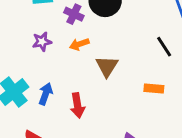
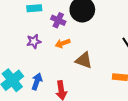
brown triangle: (107, 66) -> (84, 60), turned -42

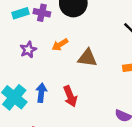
purple cross: (58, 20) -> (42, 13), moved

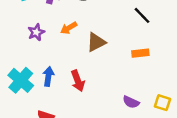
brown triangle: (87, 58) -> (96, 42), turned -36

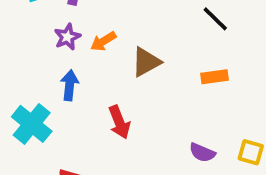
purple star: (36, 32) -> (67, 37), moved
blue arrow: (48, 76) -> (70, 85), moved

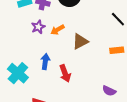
blue arrow: (70, 85) -> (45, 62), moved

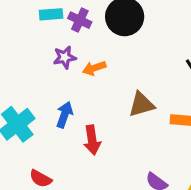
brown triangle: (80, 41) -> (142, 104), moved

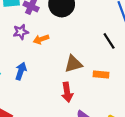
red arrow: (92, 140) -> (67, 92), moved

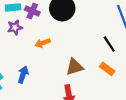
purple star: (21, 32) -> (15, 27), moved
orange rectangle: (101, 75) -> (107, 69), moved, turned 32

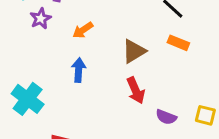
blue arrow: (23, 75) -> (79, 70), moved

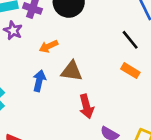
purple star: (41, 19) -> (13, 30), turned -30
brown triangle: (134, 51) -> (72, 71), moved, turned 30

